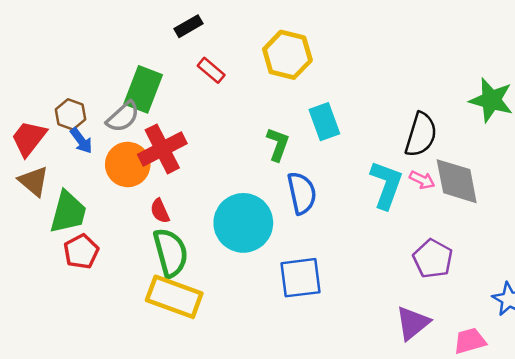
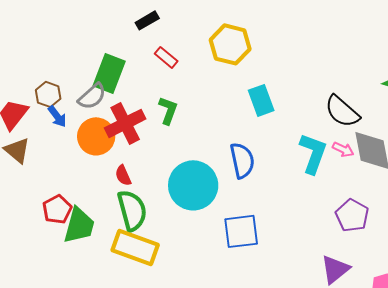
black semicircle: (421, 135) -> (342, 111), turned 114
green L-shape: (278, 144) -> (168, 110), moved
green trapezoid: (68, 212) -> (79, 225), moved

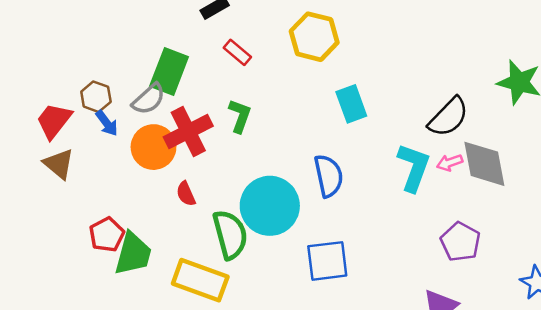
black semicircle: (342, 111) -> (448, 117), turned -87
pink arrow: (343, 149) -> (450, 163), turned 135
green semicircle: (132, 210) -> (230, 235), moved

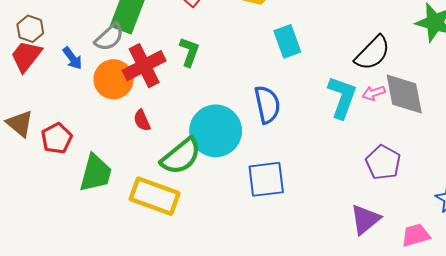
brown hexagon: (96, 97) -> (30, 29), moved
brown triangle: (59, 164) -> (20, 124), moved
red pentagon: (107, 235) -> (57, 138), moved
green semicircle: (230, 235) -> (181, 156), turned 66

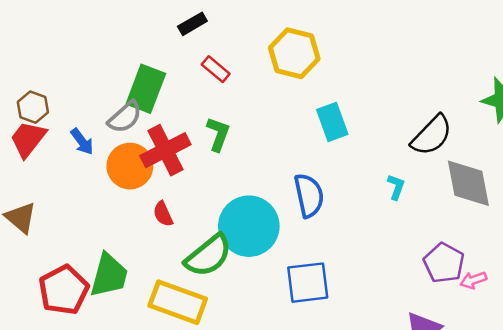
pink arrow: (374, 93) -> (473, 280), moved
cyan L-shape: (342, 97) -> (396, 187), size x0.5
red pentagon: (57, 138) -> (64, 290), moved, size x1.4

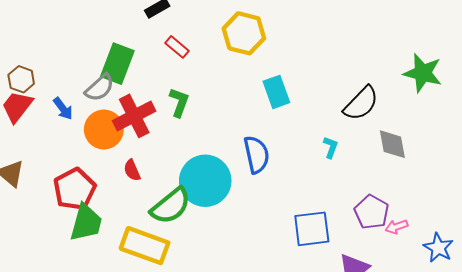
gray diamond: (468, 183) -> (392, 144), size x0.7
blue square: (308, 283) -> (312, 229), moved
red pentagon: (64, 290) -> (75, 189), moved

